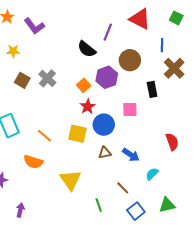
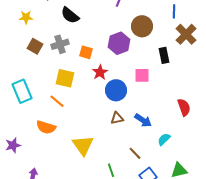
black semicircle: (87, 49) -> (70, 15), moved
gray cross: (47, 78) -> (60, 44), turned 30
orange square: (84, 85) -> (86, 52), moved, turned -32
yellow square: (78, 134) -> (65, 78), moved

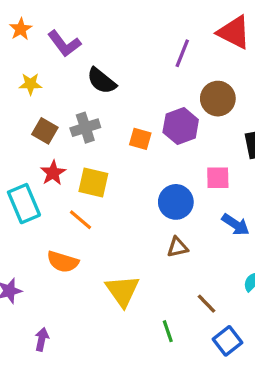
orange square: (86, 52) -> (140, 139), moved
red star: (100, 72) -> (53, 173), moved
blue arrow: (143, 120) -> (236, 225), moved

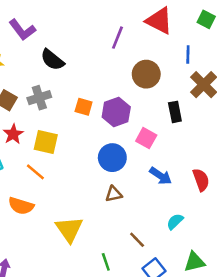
purple hexagon: (181, 126) -> (116, 112), moved
pink square: (218, 178) -> (146, 138), turned 30

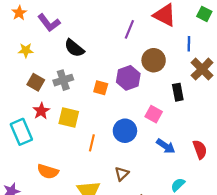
purple hexagon: (116, 112) -> (128, 78), moved
orange line: (35, 172) -> (92, 143), moved, turned 63
brown triangle: (114, 194) -> (122, 174), moved, turned -32

